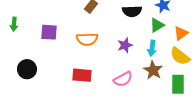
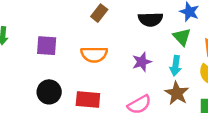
green triangle: (157, 25) -> (182, 37), turned -42
black circle: (27, 69) -> (49, 92), moved

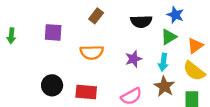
green triangle: (182, 37) -> (169, 37), turned 42
purple square: (47, 46) -> (53, 32), moved

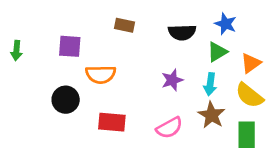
brown rectangle: (96, 16) -> (125, 25), turned 64
orange semicircle: (92, 52) -> (101, 74), moved
black circle: (52, 85) -> (66, 100), moved

